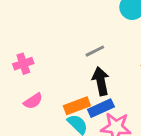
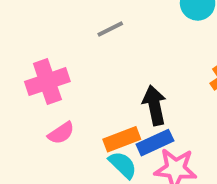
gray line: (95, 51) -> (110, 29), moved
pink cross: (23, 64) -> (47, 82), size x1.5

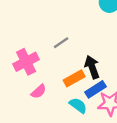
gray line: (110, 29) -> (61, 43), moved
orange rectangle: (122, 139) -> (74, 78), moved

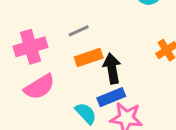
orange rectangle: (74, 78) -> (89, 58), moved
pink semicircle: (39, 91) -> (39, 87), size x1.5

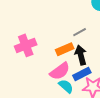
gray line: (79, 31) -> (80, 32), moved
pink semicircle: (39, 87) -> (60, 71), moved

